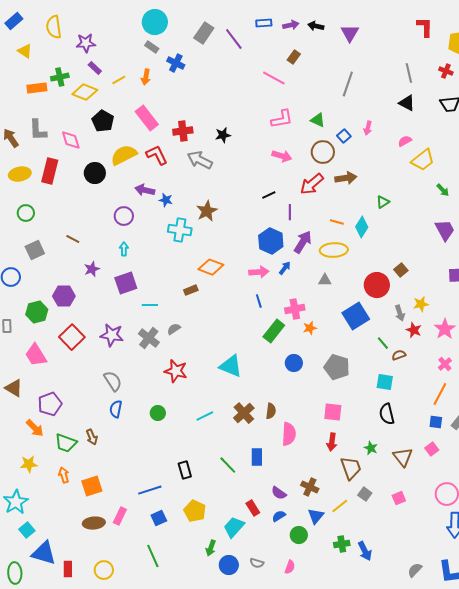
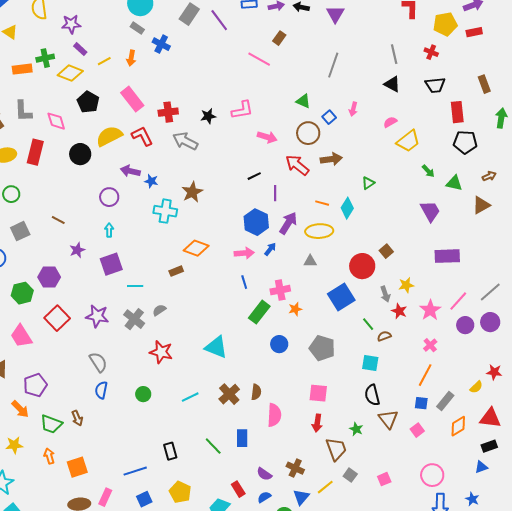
pink L-shape: (282, 119) -> (242, 110), moved
red arrow: (312, 184) -> (297, 165), turned 80
brown triangle: (403, 457) -> (388, 419), moved

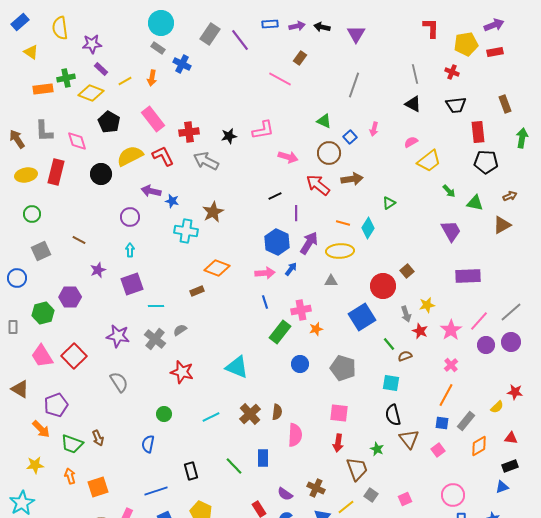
red square: (57, 318) -> (74, 356), moved
blue semicircle: (101, 390) -> (148, 444), moved
red triangle: (490, 418) -> (511, 438), size x0.6

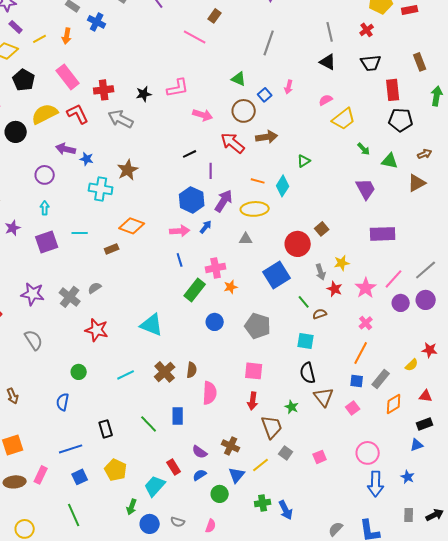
red cross: (452, 72) -> (367, 30), turned 32
cyan line: (156, 306) -> (80, 233), moved

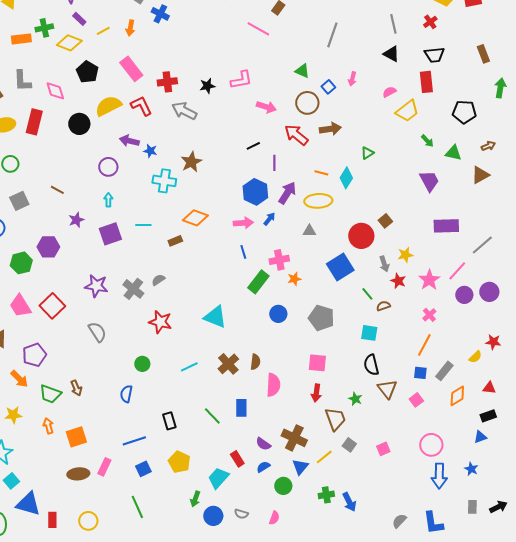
red rectangle: (393, 90) -> (426, 82), moved
gray line: (426, 270) -> (482, 245), moved
brown cross: (231, 446) -> (294, 438), size x1.4

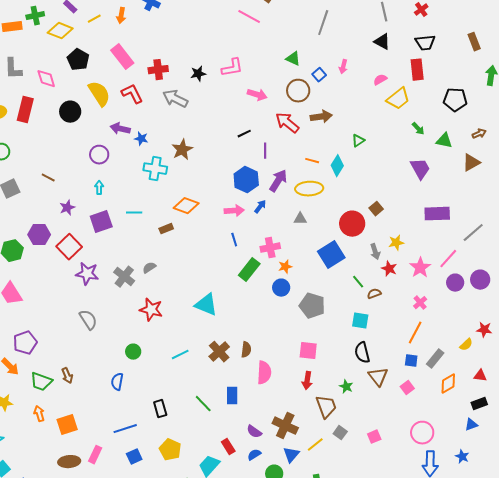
yellow semicircle: (108, 106) -> (99, 94), turned 84
red square: (52, 306) -> (69, 247), moved
blue circle: (278, 314) -> (281, 288), moved

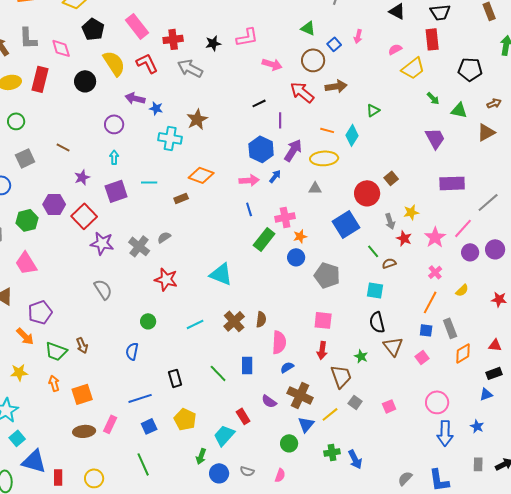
yellow semicircle: (466, 345) -> (462, 290), moved
gray rectangle: (435, 359) -> (450, 328), turned -60
blue semicircle: (254, 455) -> (287, 367), moved

